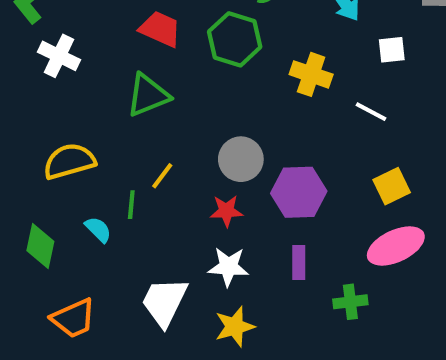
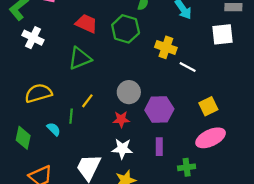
white square: (392, 50) -> (223, 34), moved, size x1.5
white line: (371, 112) -> (188, 67), moved

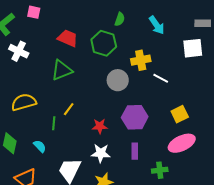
yellow cross: (166, 47) -> (141, 60), turned -30
gray circle: (129, 92) -> (118, 80), moved
cyan semicircle: (54, 129) -> (40, 146), moved

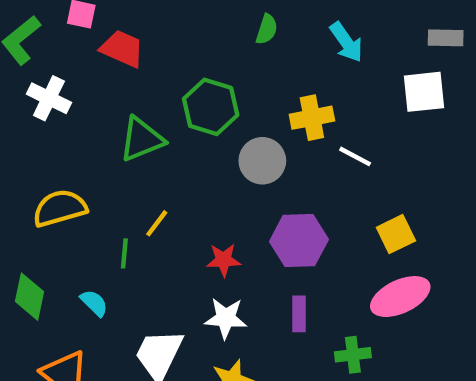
red trapezoid: (68, 38) -> (122, 49), moved
green hexagon: (104, 43) -> (211, 107), moved

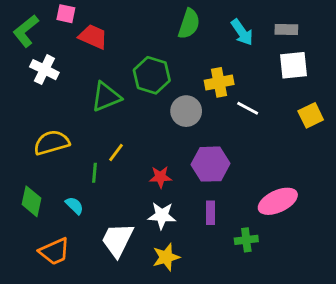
green semicircle: (267, 29) -> (189, 24), size x1.5
gray rectangle: (446, 38) -> (286, 29), moved
yellow square: (396, 234) -> (311, 115), moved

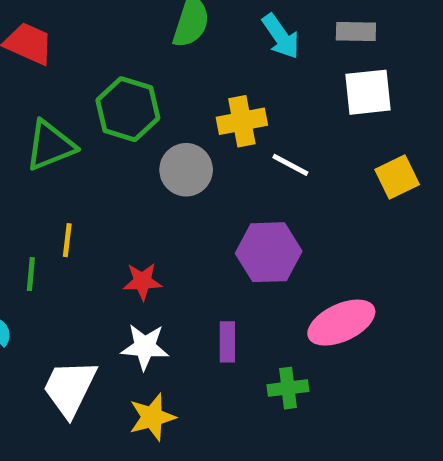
yellow line: (116, 153) -> (67, 240), turned -30
purple hexagon: (210, 164) -> (269, 252), moved

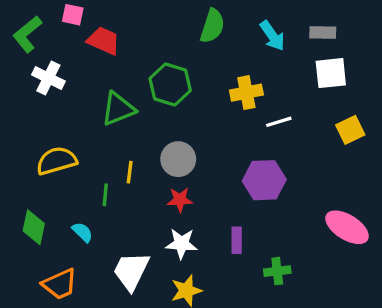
white line: (290, 165) -> (279, 122), turned -45
gray circle: (186, 170) -> (178, 159), moved
pink ellipse: (341, 323) -> (347, 227), moved, turned 57

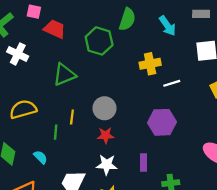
gray rectangle: (323, 33) -> (201, 14), moved
green hexagon: (170, 84) -> (99, 41), moved

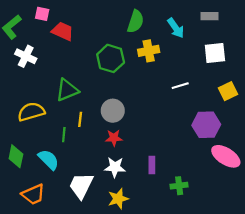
green hexagon: (99, 41) -> (111, 58), moved
yellow cross: (150, 64) -> (149, 51), moved
green triangle: (64, 75) -> (67, 90), moved
purple hexagon: (162, 122) -> (206, 125), moved
cyan semicircle: (40, 157) -> (49, 160), size x1.5

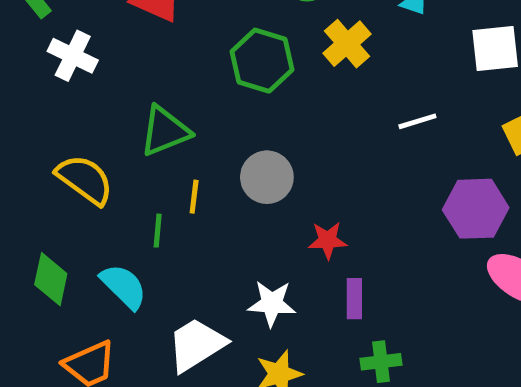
yellow cross: (149, 51) -> (347, 44), turned -30
yellow semicircle: (31, 112) -> (85, 180), turned 52
red star: (114, 138) -> (328, 240), moved
white trapezoid: (81, 186) -> (196, 345), turned 32
green cross: (179, 186) -> (381, 362), moved

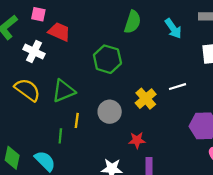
yellow cross: (347, 44) -> (146, 99), moved
white cross: (73, 56) -> (34, 51), moved
yellow semicircle: (85, 180) -> (27, 90), moved

